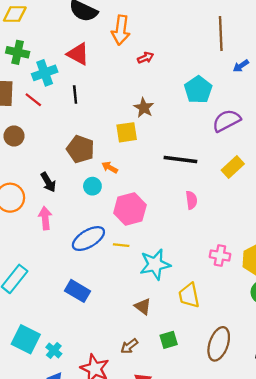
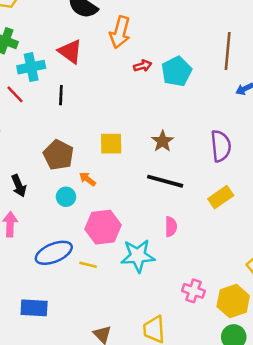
cyan pentagon: (198, 90) -> (176, 71), moved
brown star: (144, 108) -> (163, 141), moved
purple semicircle: (226, 121) -> (221, 146), turned 104
cyan star: (155, 264) -> (138, 256), moved
blue rectangle: (77, 291) -> (34, 308), turned -35

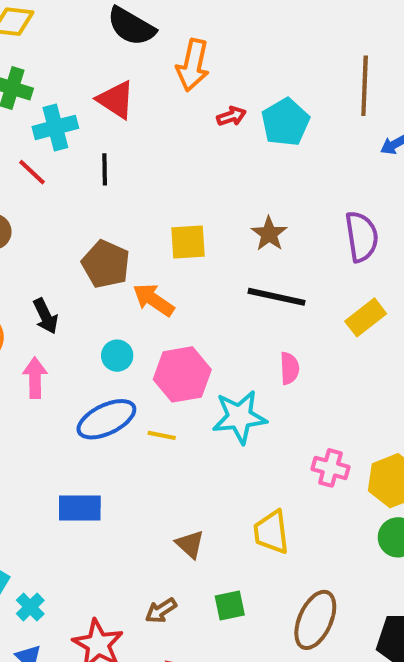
orange arrow: (87, 179) -> (153, 300), size x1.5
cyan circle: (66, 197) -> (117, 356), moved

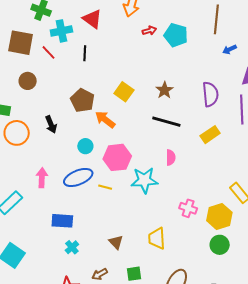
cyan pentagon: (285, 122) -> (176, 35), turned -30
yellow square: (188, 242) -> (124, 92), turned 36
pink arrow: (35, 378) -> (42, 178), moved
cyan cross: (30, 607) -> (72, 247), moved

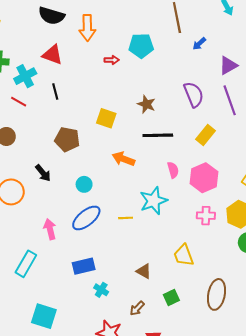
red arrow: (149, 31) -> (112, 60), moved, turned 32
orange arrow: (105, 120) -> (123, 159), moved
pink hexagon: (117, 157) -> (204, 178), moved
yellow line: (105, 187) -> (126, 218), moved

